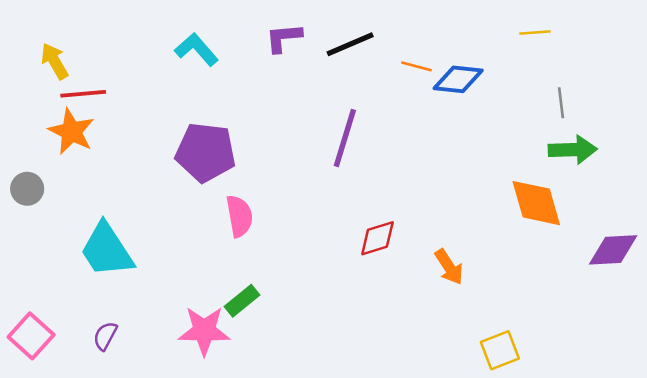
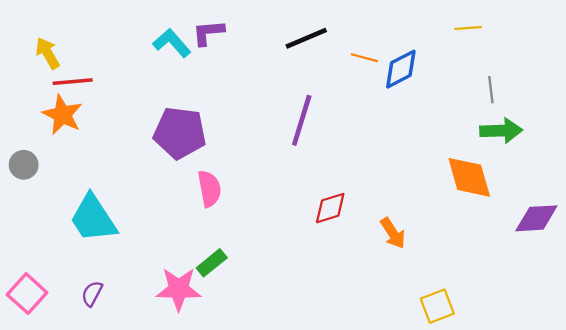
purple L-shape: (284, 38) -> (208, 33), moved
blue diamond: (458, 79) -> (401, 69), turned -33

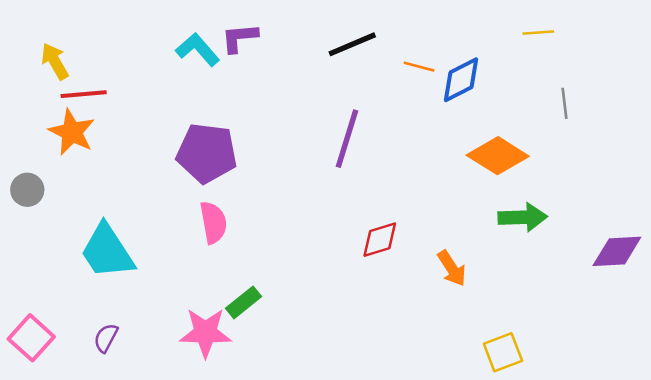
green arrow: (501, 131) -> (523, 217), moved
orange diamond: (469, 177) -> (498, 156), moved, turned -42
pink semicircle: (209, 189) -> (213, 223), moved

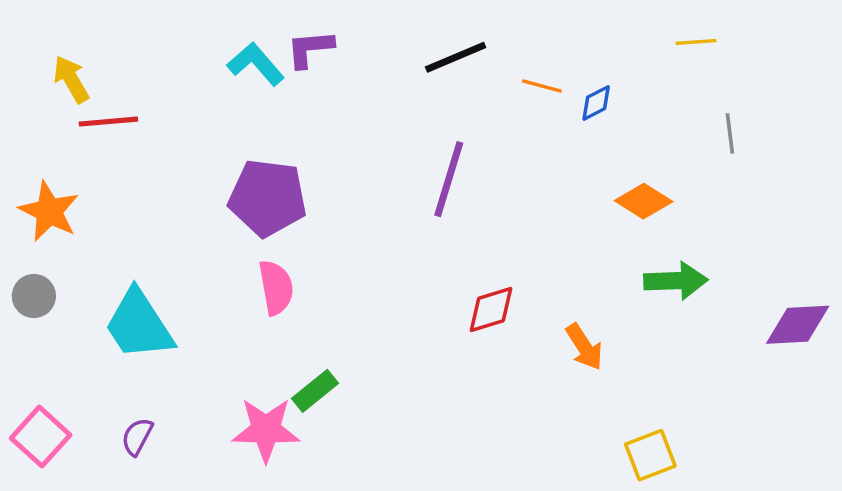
blue diamond: (461, 80) -> (596, 103), size x0.6
orange star: (72, 132) -> (49, 211), moved
orange diamond: (498, 156) -> (644, 201), size x0.7
gray circle: (27, 190) -> (34, 296), moved

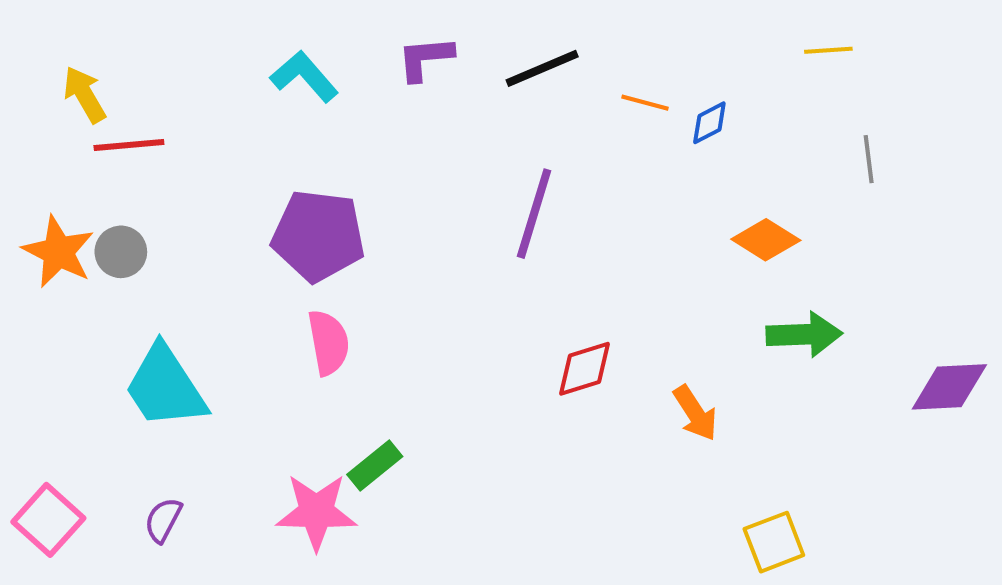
purple L-shape: (310, 49) -> (425, 58), moved
gray circle: (34, 296) -> (121, 252), moved

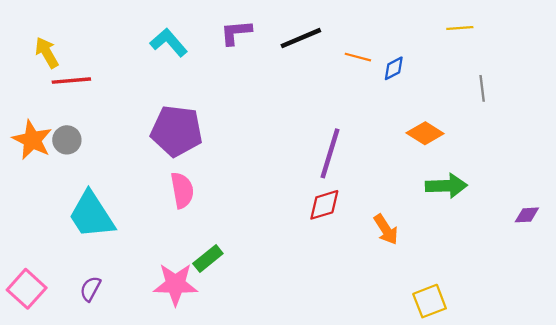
purple line: (534, 214) -> (330, 153), moved
purple diamond: (949, 387) -> (527, 215), size x0.6

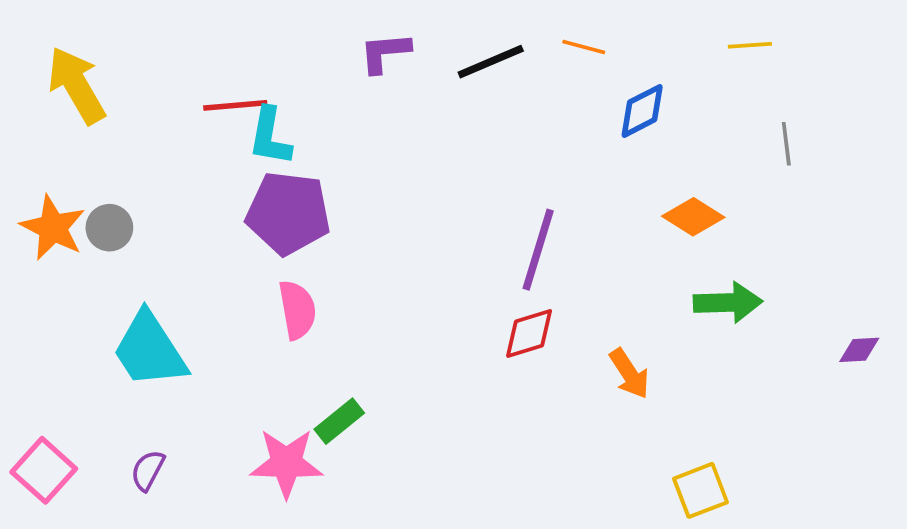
cyan L-shape: (169, 43) -> (270, 136), moved, turned -129
yellow arrow: (47, 53) -> (77, 85), size x1.5
orange line: (358, 57) -> (584, 47), moved
blue diamond: (394, 68) -> (642, 111), size x1.4
red line: (71, 81) -> (235, 105), moved

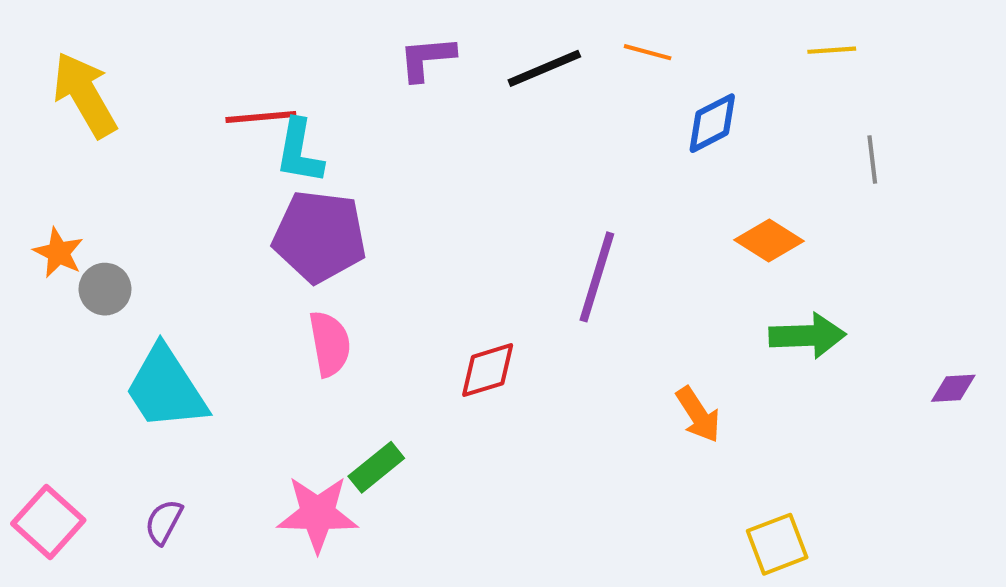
orange star: (53, 228) -> (58, 253), size x0.7
gray circle: (109, 228) -> (105, 289), moved
red diamond: (529, 334) -> (488, 370), moved

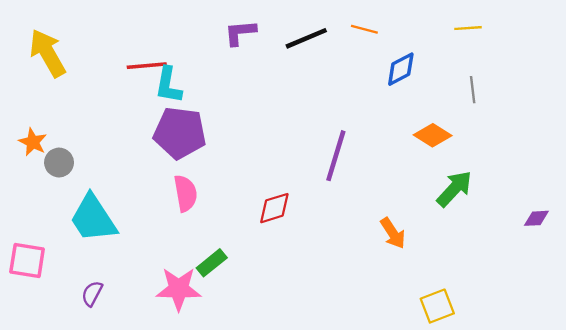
gray line: (872, 160) -> (473, 90), moved
green arrow: (807, 336) -> (454, 189), turned -45
pink square: (48, 522) -> (27, 260), moved, turned -33

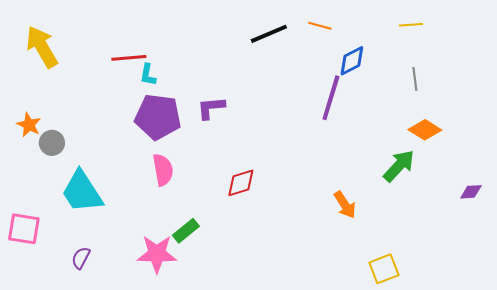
purple L-shape: (240, 33) -> (211, 108), moved
cyan L-shape: (168, 85) -> (148, 75), size x0.7
orange diamond: (433, 135) -> (425, 130), moved
purple line: (336, 156) -> (331, 98), moved

